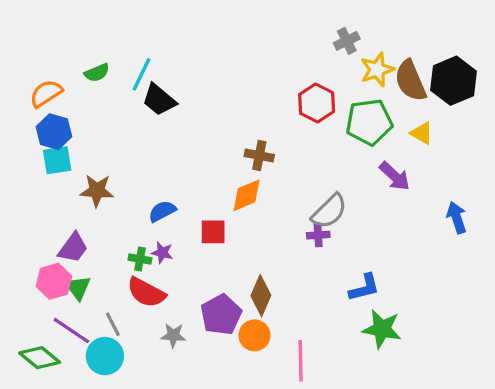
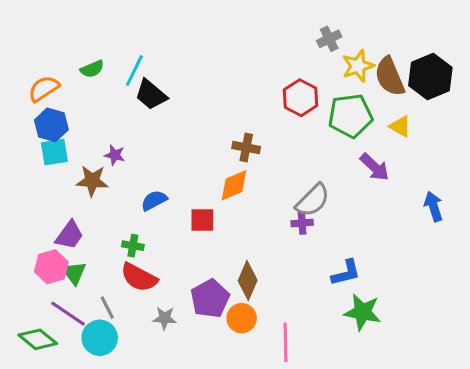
purple star: (162, 253) -> (115, 155), moved

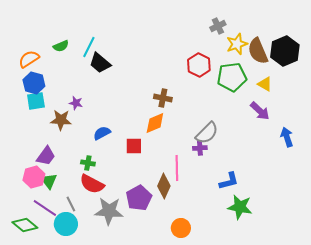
purple arrow: (375, 167) -> (260, 111), moved
gray star: (165, 318) -> (109, 211), size x1.8
orange circle: (242, 318) -> (181, 228), moved
pink line: (285, 342) -> (177, 168), moved

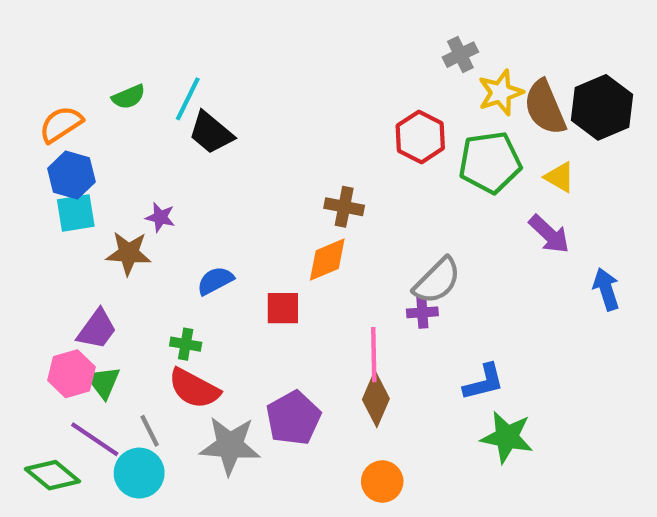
brown diamond: (164, 186) -> (376, 399), moved

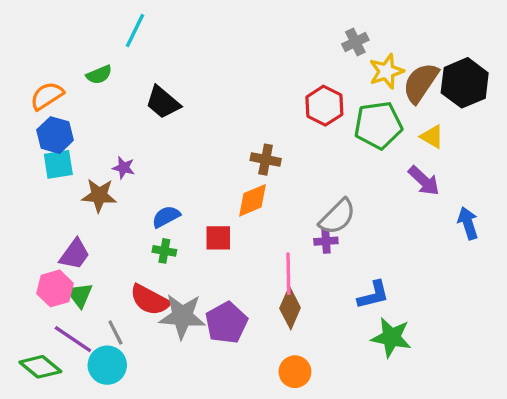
cyan line: (188, 99) -> (135, 31), moved
brown semicircle: (545, 107) -> (421, 83), turned 57
green cross: (186, 344) -> (164, 251), moved
gray star: (230, 446) -> (182, 316), moved

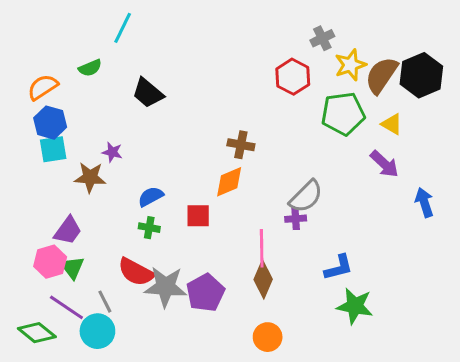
red hexagon: (324, 106) -> (293, 77), moved

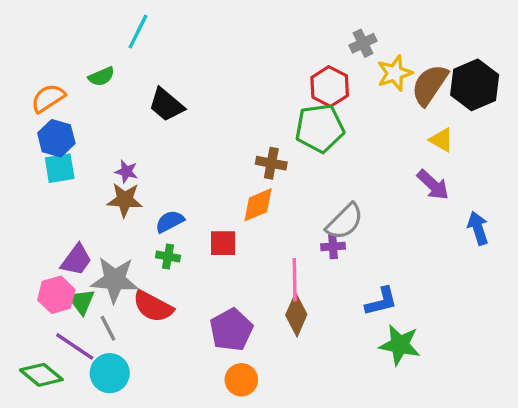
green pentagon: (343, 114) -> (320, 128), moved
brown star: (90, 177) -> (125, 200), moved
gray star: (166, 287) -> (115, 280), moved
gray line: (105, 302) -> (108, 328), moved
orange circle: (268, 337) -> (241, 380), moved

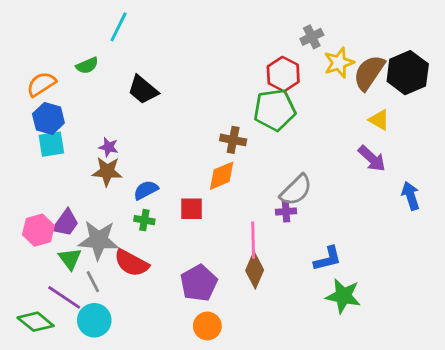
pink hexagon: (56, 295) -> (38, 230), moved

